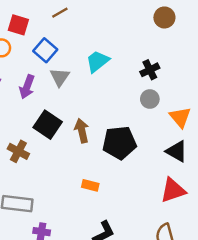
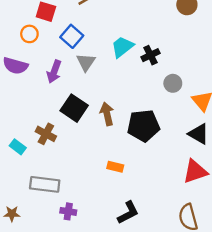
black cross: (150, 70) -> (150, 55), moved

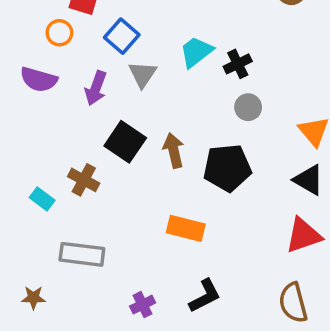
gray circle: (173, 83) -> (248, 107), moved
orange rectangle: (115, 167) -> (186, 228), size x1.5
purple cross: (68, 211) -> (143, 305), moved, turned -35

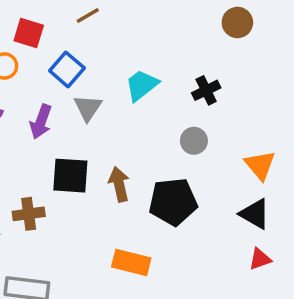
black cross: (238, 64) -> (206, 90), moved
black square: (125, 142) -> (70, 176), turned -30
brown cross: (84, 180) -> (29, 214), turned -36
red triangle: (304, 235) -> (260, 259), moved, size x0.6

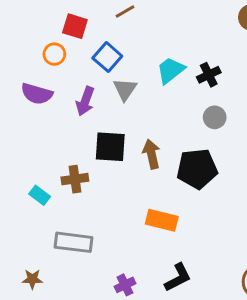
black cross: (206, 90) -> (209, 75), moved

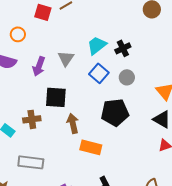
red square: (75, 26) -> (43, 12), moved
blue square: (107, 57) -> (99, 73), moved
brown arrow: (151, 154) -> (73, 123), moved

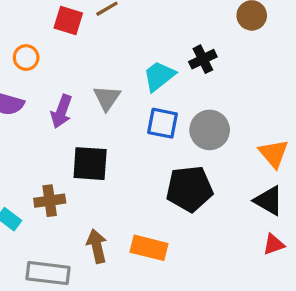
black cross: (123, 48) -> (203, 59), moved
blue square: (99, 73) -> (162, 123), turned -30
gray circle: (127, 77) -> (210, 130), size x1.5
brown arrow: (73, 123) -> (97, 246), moved

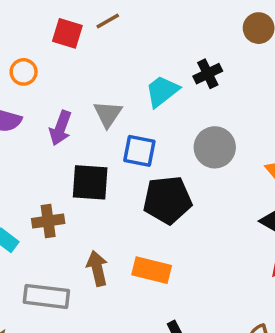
blue square: (162, 123) -> (139, 151), moved
black pentagon: (189, 189) -> (167, 200), moved

